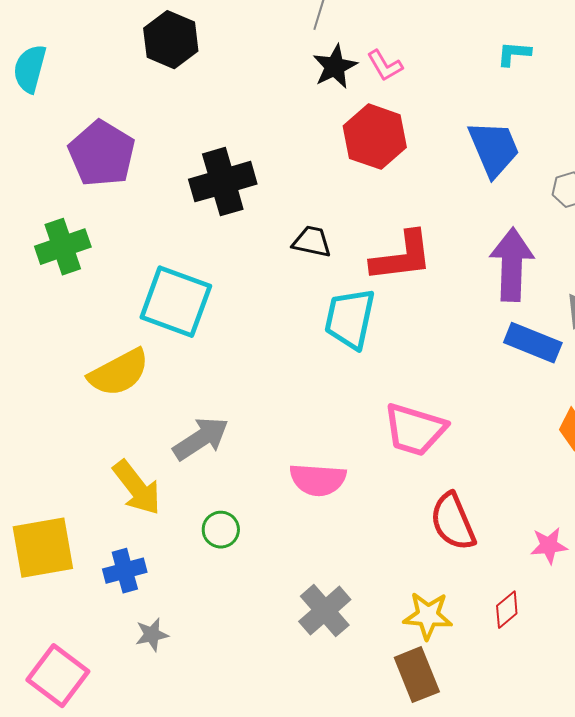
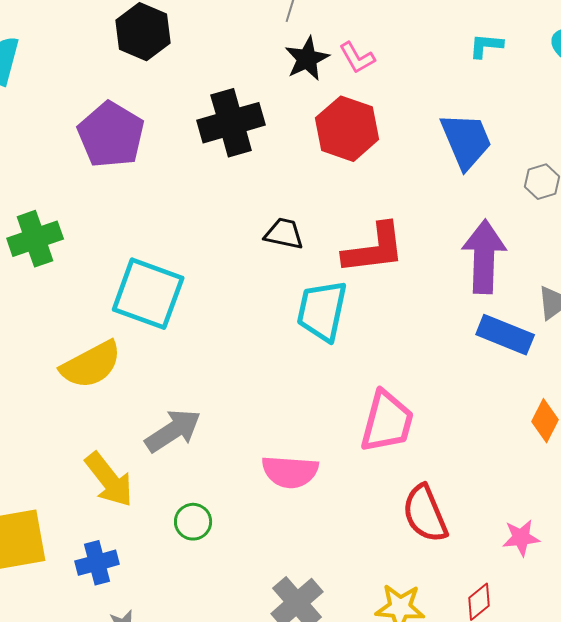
purple pentagon: (102, 154) -> (111, 135), moved
black cross: (223, 182) -> (231, 123), moved
pink trapezoid: (415, 430) -> (387, 422), turned -92

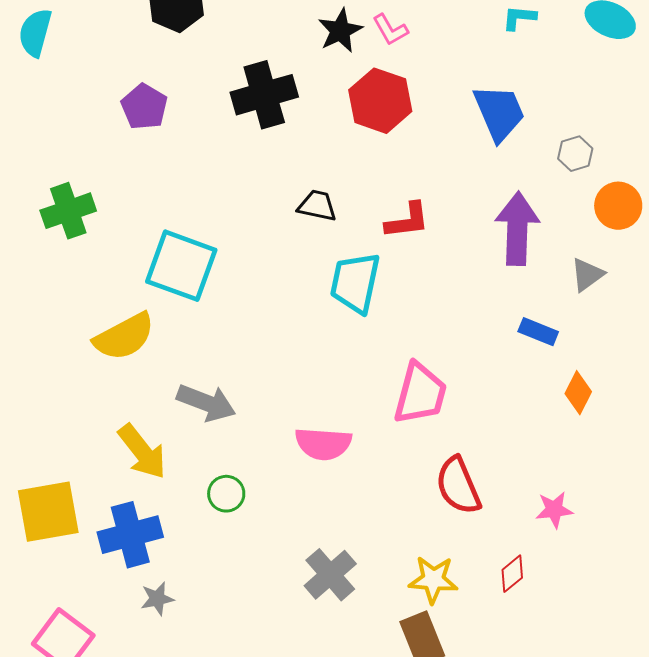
purple pentagon: (111, 135) -> (144, 107), size x0.7
red L-shape: (374, 249) -> (407, 221), size x0.7
blue rectangle: (505, 335) -> (538, 332), moved, size x0.7
gray arrow: (173, 431) -> (206, 403), turned 54
blue cross: (97, 563) -> (130, 535), size x1.5

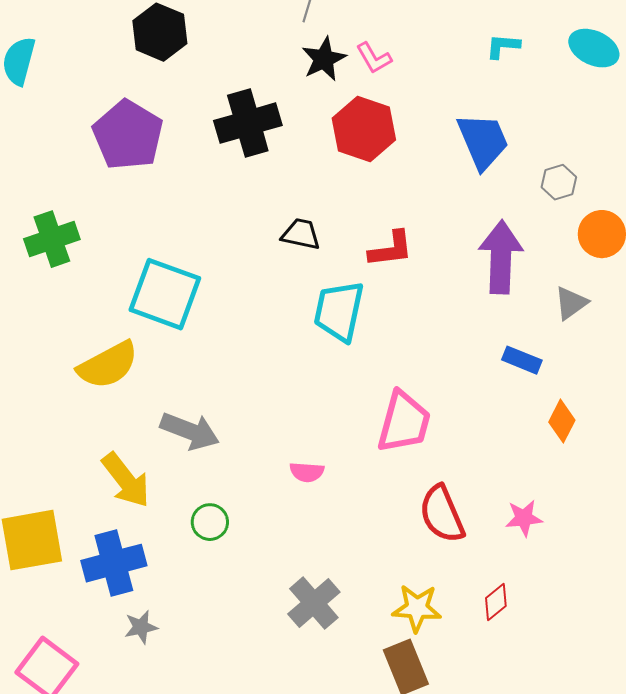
purple pentagon: (144, 107) -> (128, 135), size x1.5
pink semicircle: (323, 444) -> (307, 472), size x0.6
pink star: (554, 510) -> (524, 518), moved

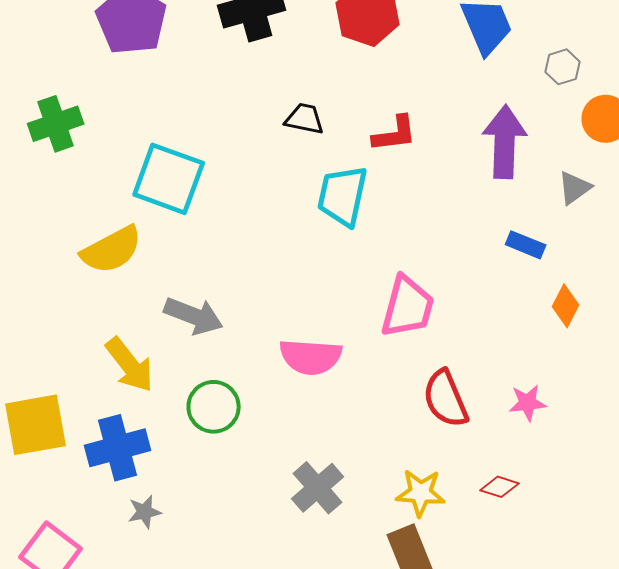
pink semicircle: (307, 472) -> (311, 357), size x1.8
green circle: (210, 522) -> (214, 407), size x1.4
red diamond: (496, 602) -> (500, 487), turned 57

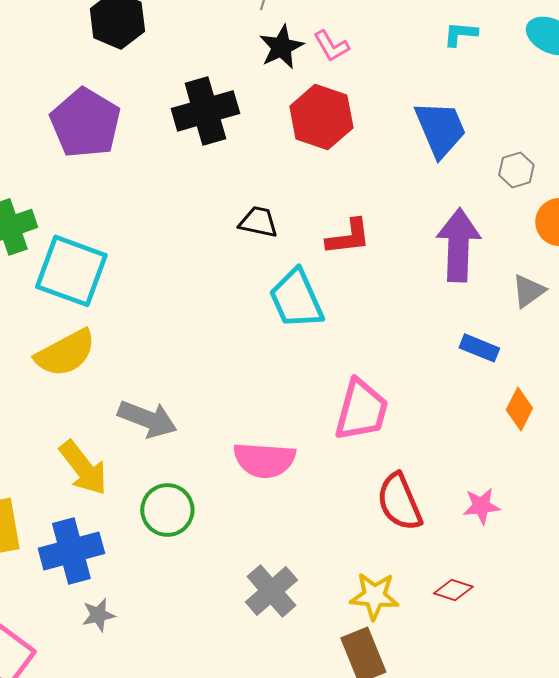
cyan square: (169, 179) -> (71, 271), moved
cyan trapezoid: (343, 196) -> (296, 299), turned -36

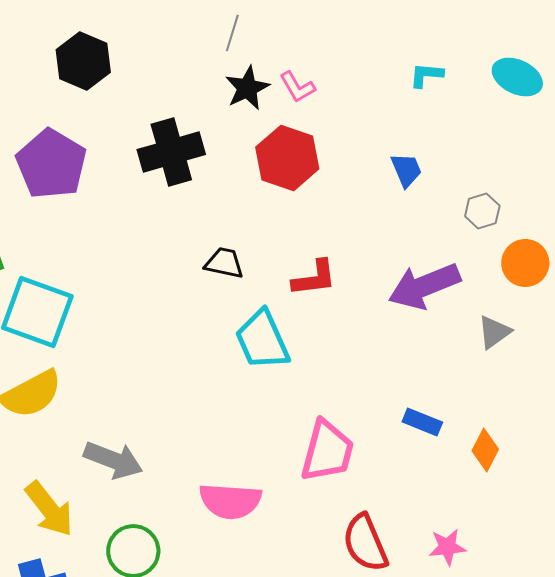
blue trapezoid: (440, 129) -> (406, 170), size x0.6
purple arrow: (458, 245) -> (424, 286), turned -114
blue rectangle: (479, 348) -> (422, 422), moved

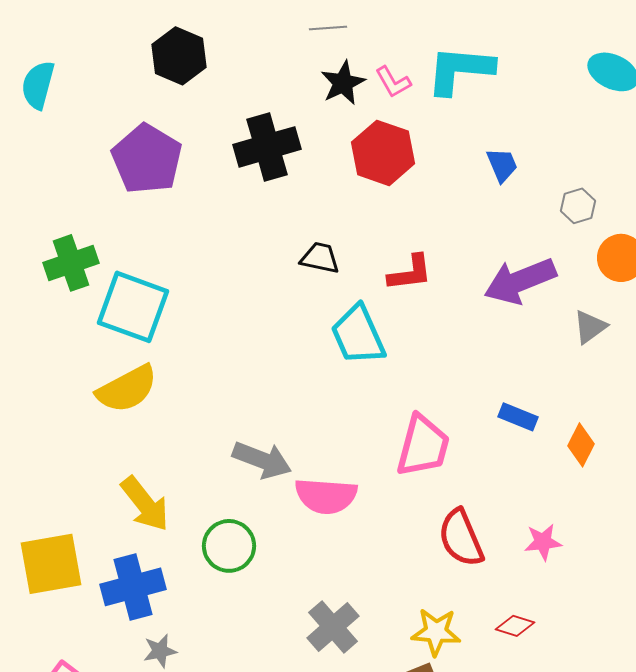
gray line: (232, 33) -> (328, 28), turned 69
cyan L-shape: (426, 75) -> (460, 70), moved, size x2.0
gray arrow: (113, 460) -> (262, 460), moved

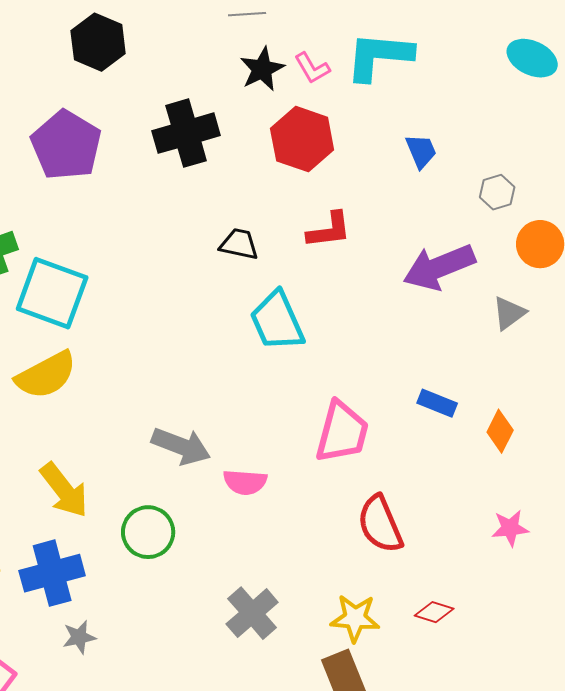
red L-shape: (410, 273) -> (329, 230), moved
pink semicircle: (326, 496) -> (245, 482), size x0.7
pink star: (543, 542) -> (510, 528), moved

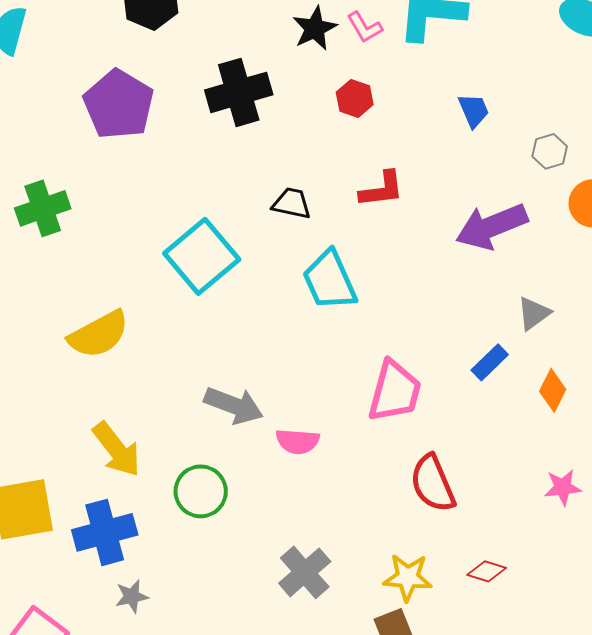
red hexagon: (302, 139) -> (355, 98), size x0.6
cyan square: (52, 293) -> (202, 256), moved, turned 30
gray triangle: (509, 313) -> (534, 313), moved
blue rectangle: (437, 403) -> (490, 362), turned -66

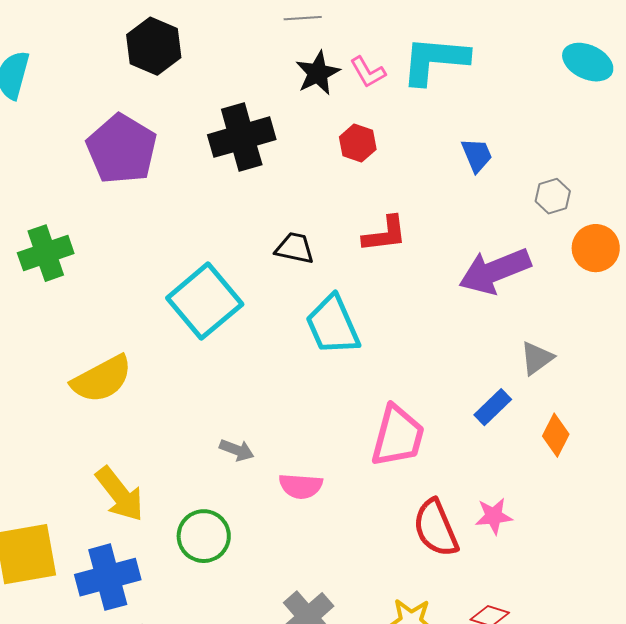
gray arrow: (234, 405) -> (237, 450), size x0.6
pink star: (563, 487) -> (494, 516), moved

